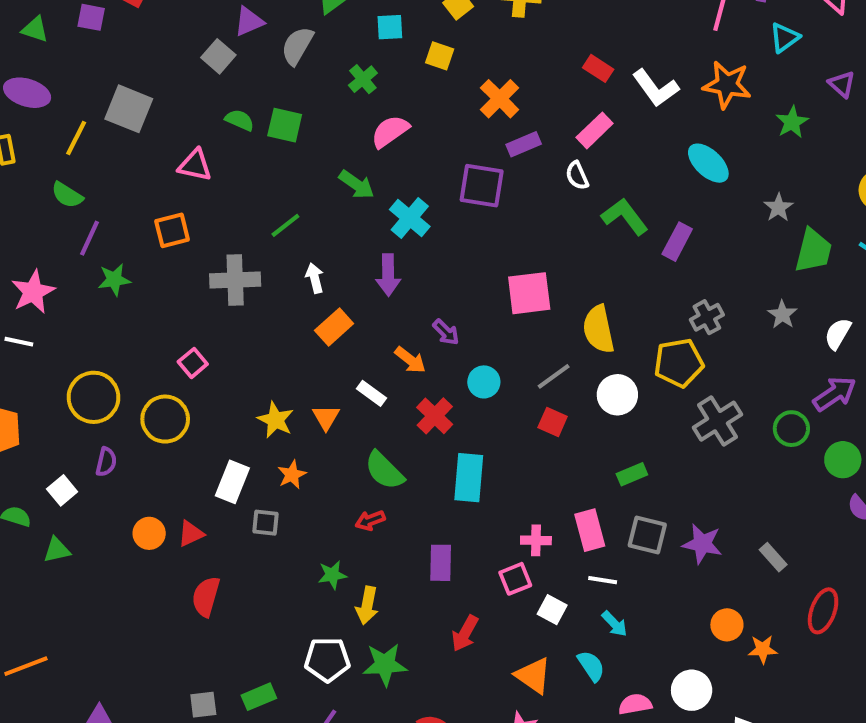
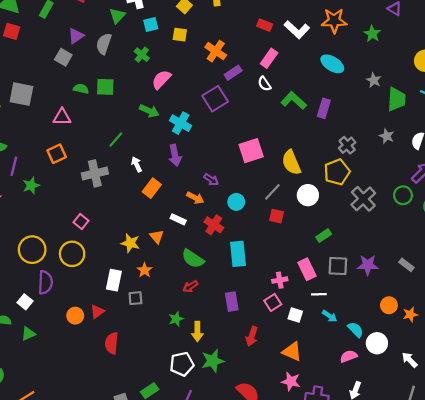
purple square: (482, 186) -> (215, 99), turned -30
purple semicircle: (106, 462) -> (45, 282), size x1.5
cyan semicircle: (591, 666) -> (355, 330), moved

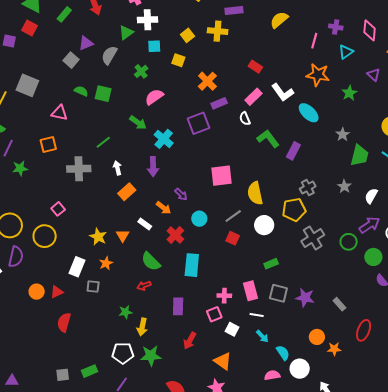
white L-shape: (297, 30) -> (283, 92), moved

